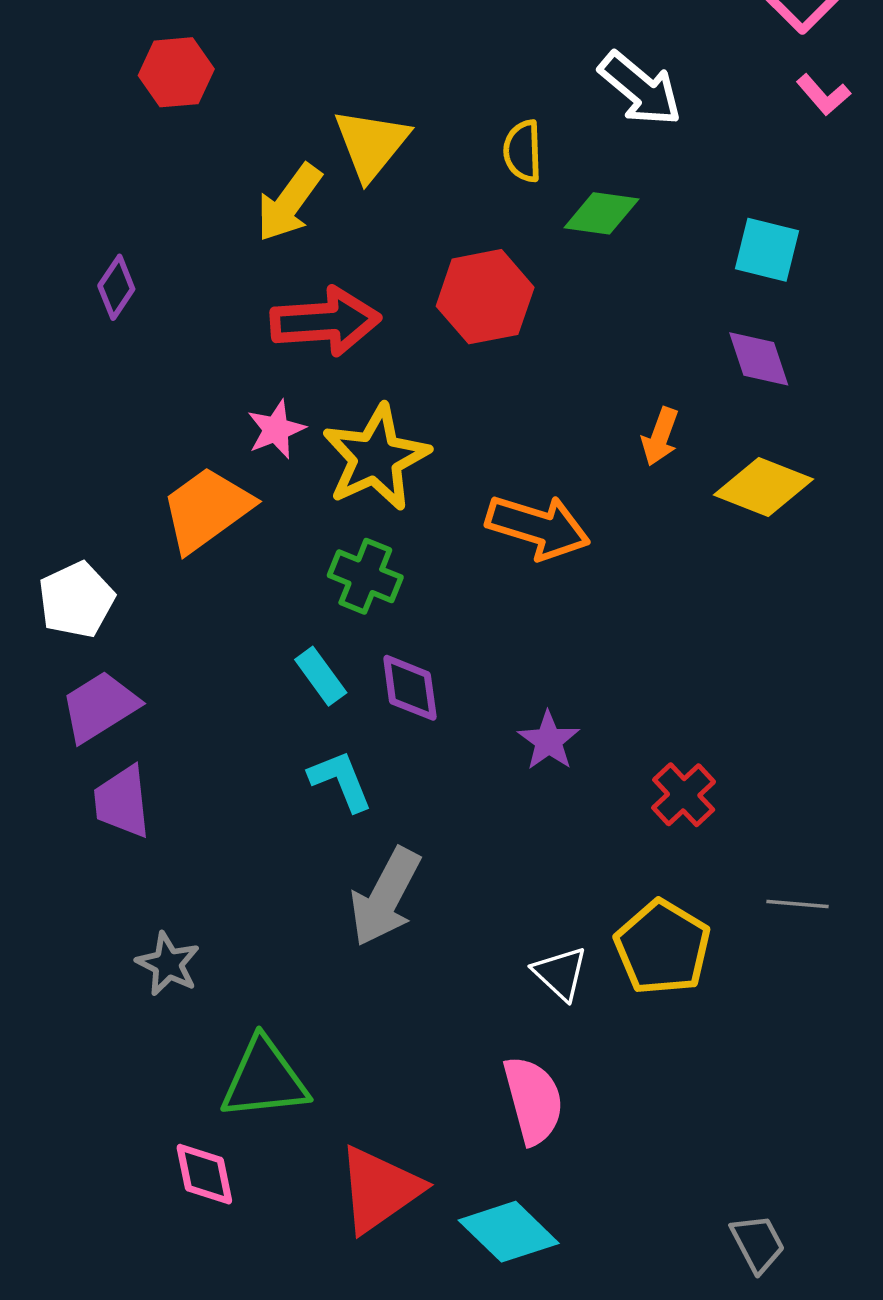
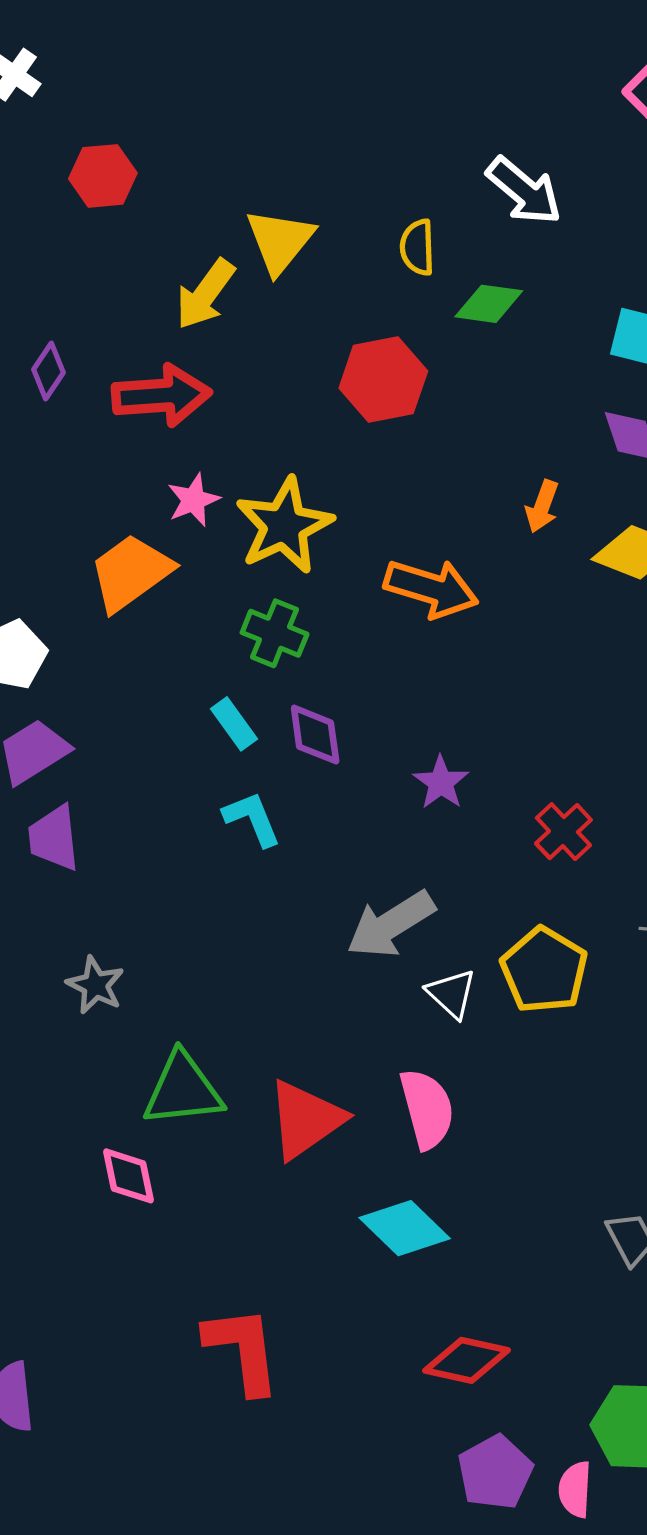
red arrow: (325, 321) -> (162, 396), moved
gray arrow: (385, 897) -> (391, 924), moved, turned 30
red triangle: (379, 1189) -> (305, 1119), moved

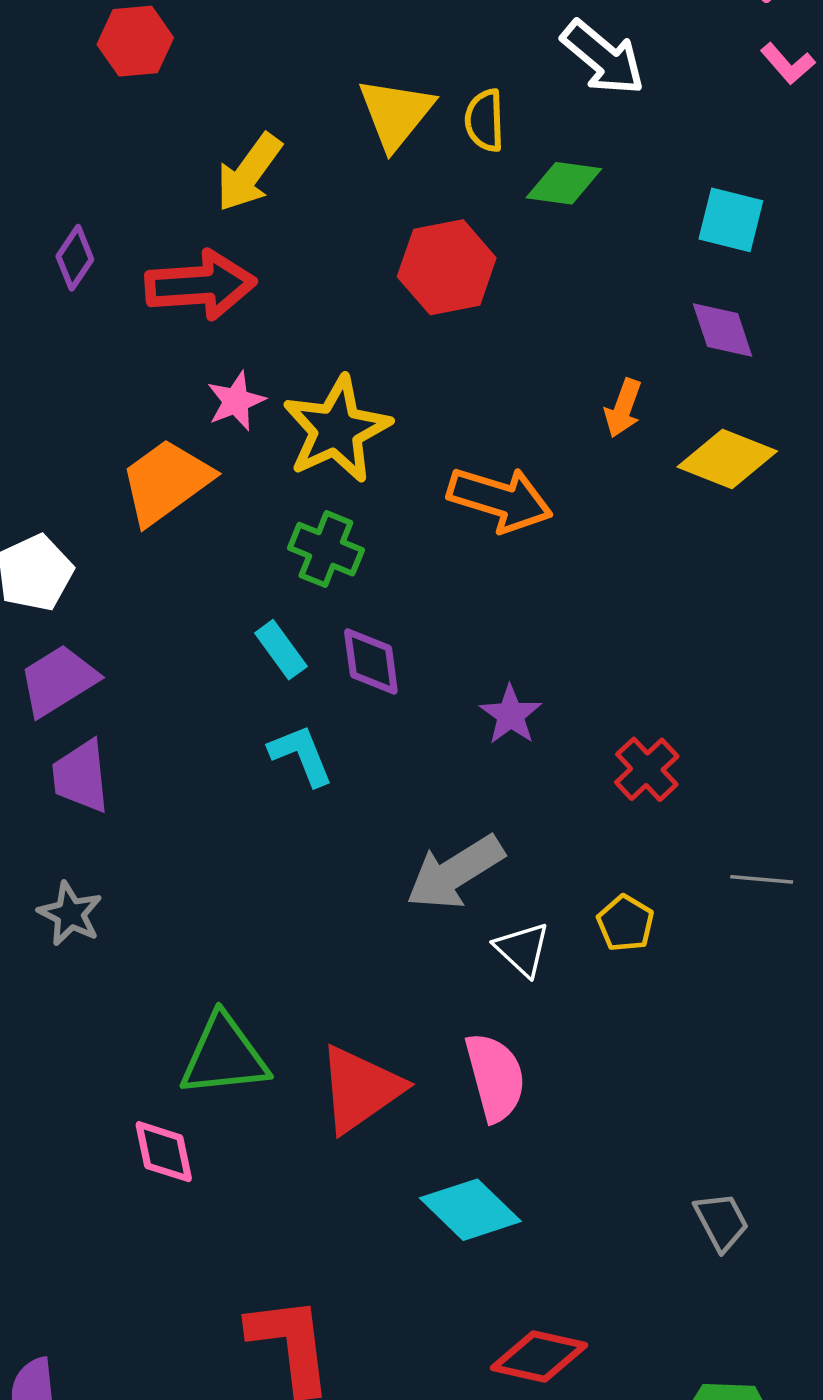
yellow triangle: (280, 241) -> (396, 113), moved
yellow pentagon: (544, 970) -> (625, 923), size x0.6
gray star: (95, 985) -> (70, 914), moved

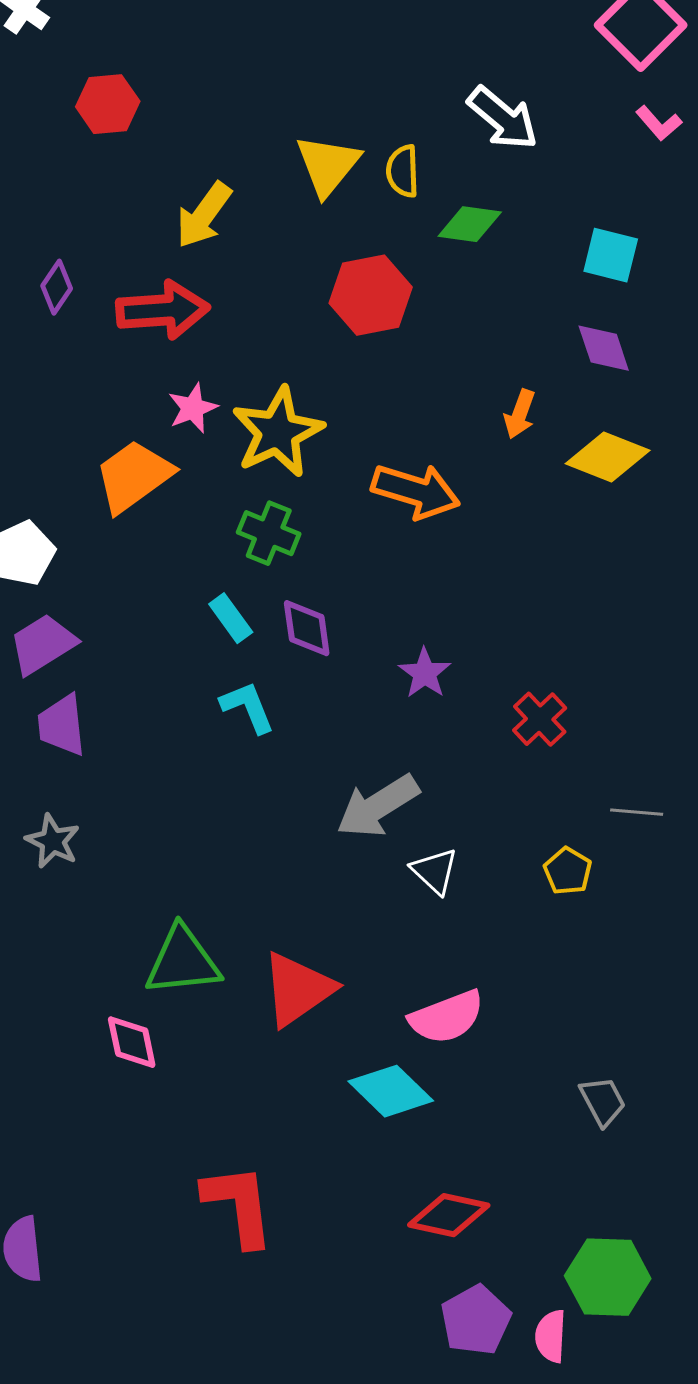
yellow pentagon: (625, 923) -> (568, 871), moved
pink semicircle: (495, 1077) -> (447, 1017), moved, turned 84

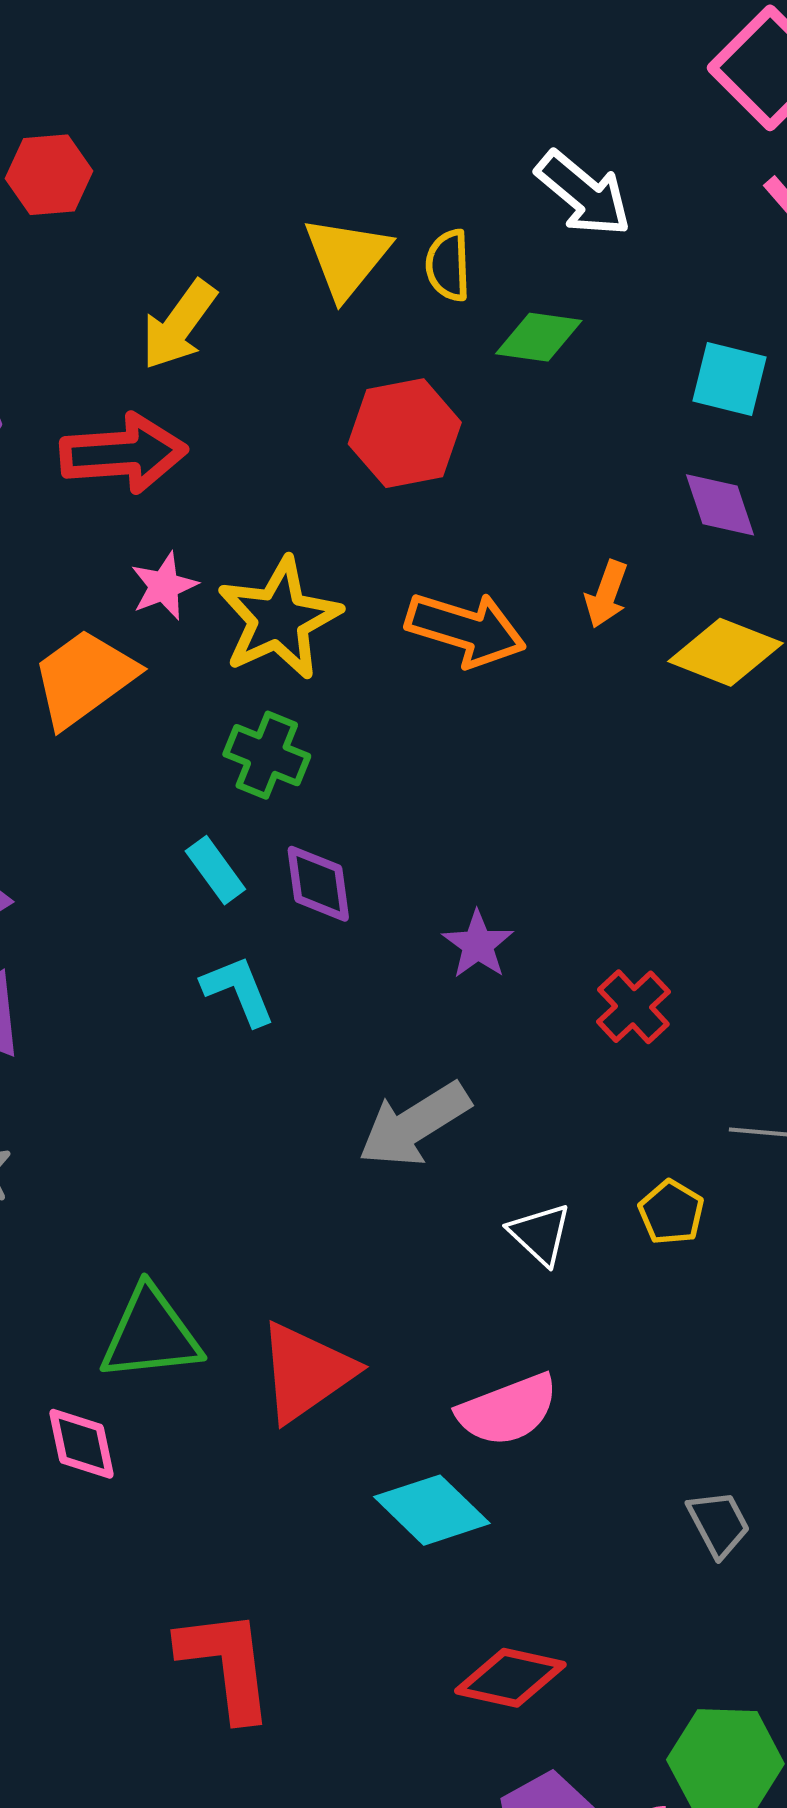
orange arrow: (416, 491) -> (466, 629), moved
white triangle: (435, 871) -> (540, 1234), moved

